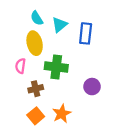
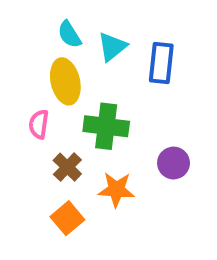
brown cross: (36, 89) -> (67, 167), turned -32
orange star: (62, 114) -> (116, 190), moved, turned 30

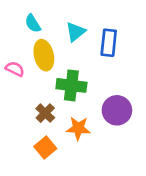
cyan semicircle: (69, 34) -> (33, 23), moved
pink semicircle: (39, 124) -> (15, 69), moved, turned 108
purple circle: (174, 163) -> (117, 110), size x1.4

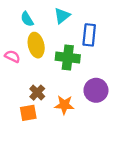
cyan triangle: (76, 32) -> (62, 16), moved
green cross: (71, 85) -> (68, 58), moved
orange square: (45, 148) -> (28, 113), moved, turned 30

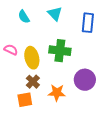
cyan triangle: (62, 16) -> (55, 14), turned -35
blue rectangle: (89, 35) -> (88, 23), moved
yellow ellipse: (36, 45) -> (32, 58), moved

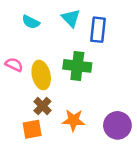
cyan semicircle: (24, 17) -> (31, 22), turned -32
blue rectangle: (88, 23) -> (98, 30), moved
purple circle: (85, 80) -> (117, 125), moved

